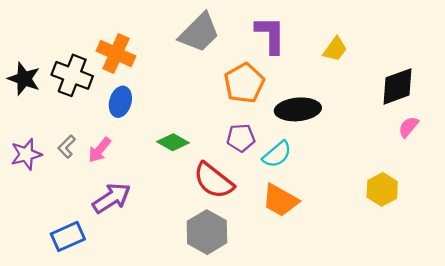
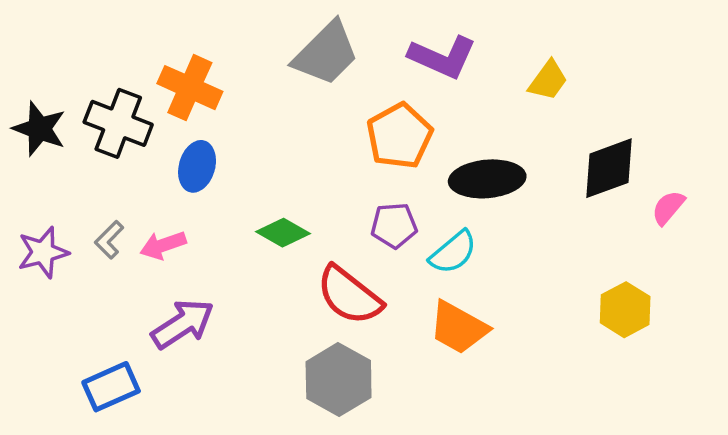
purple L-shape: (270, 35) -> (442, 57), turned 114
black diamond: (398, 86) -> (609, 168), moved
pink arrow: (100, 150) -> (163, 245), turned 32

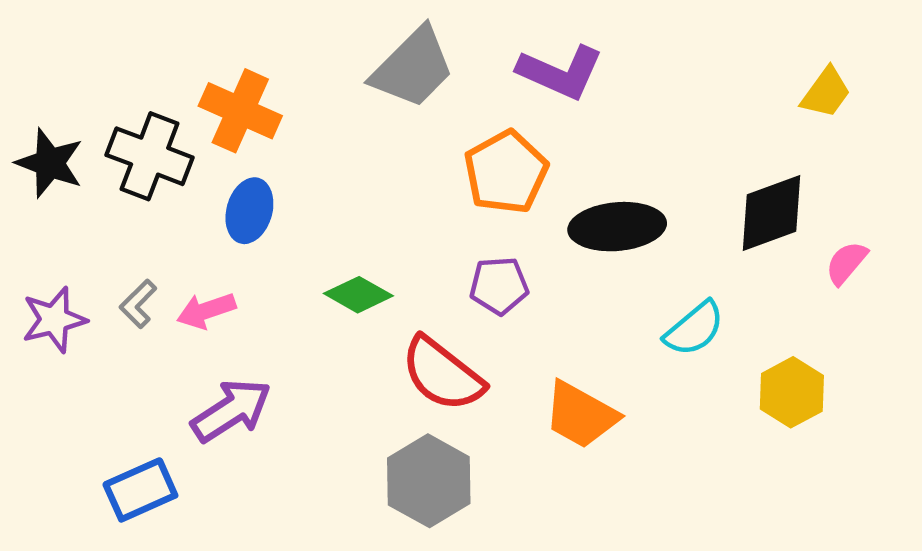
yellow trapezoid: (548, 80) -> (826, 93), moved
cyan semicircle: (453, 252) -> (694, 329), moved

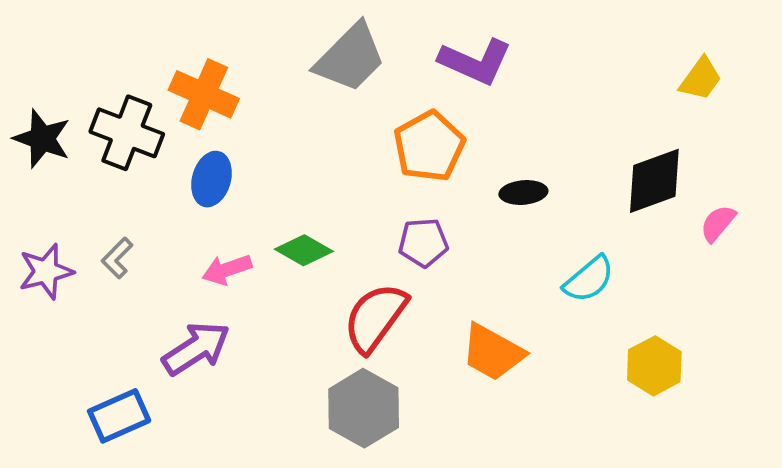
black ellipse: (617, 227) -> (523, 193), size x0.6
pink arrow: (206, 311) -> (227, 270), moved
red semicircle: (442, 374) -> (375, 318), turned 88
yellow hexagon: (792, 392) -> (654, 366), moved

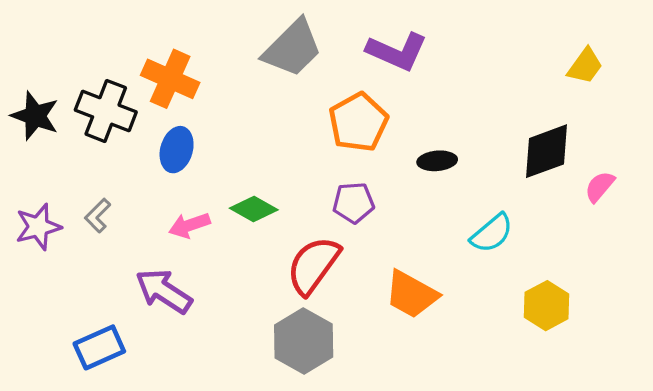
purple arrow: (196, 348) -> (164, 291), turned -114

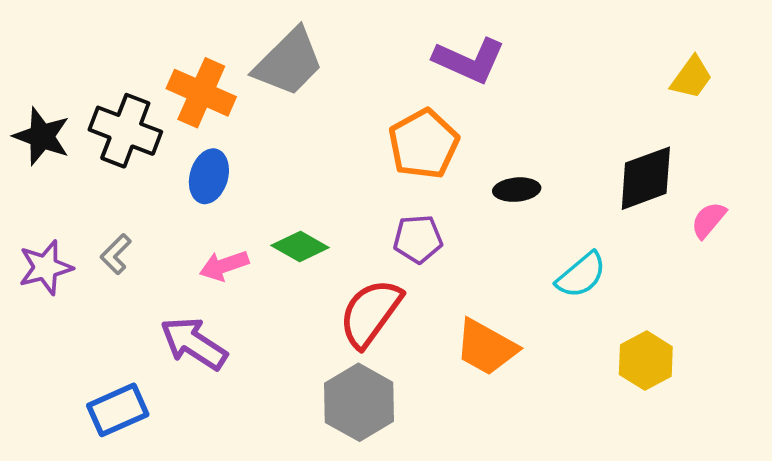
gray trapezoid: (292, 48) -> (289, 62), moved

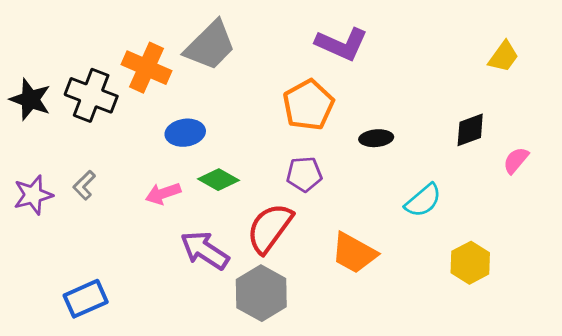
blue ellipse: (209, 176) -> (185, 133), moved, turned 66
black diamond: (646, 178) -> (470, 130), size x0.7
purple arrow: (194, 343) -> (205, 250), moved

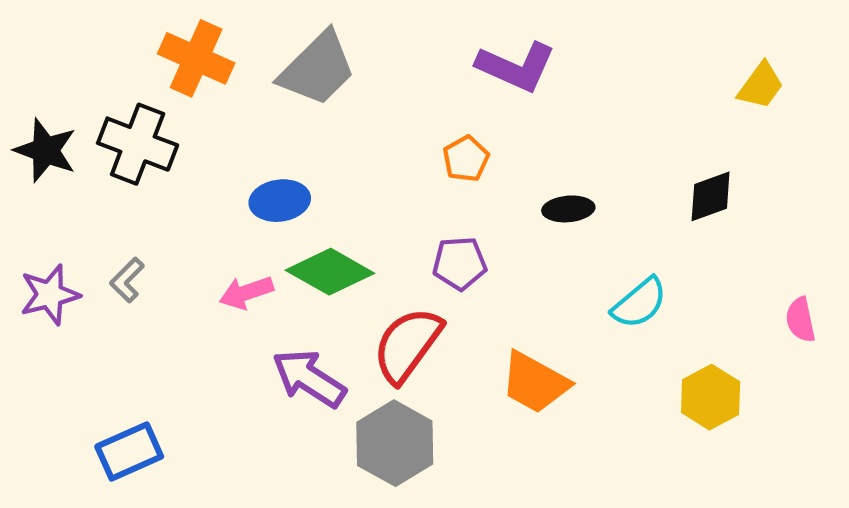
orange cross: (146, 68) -> (196, 58), moved
orange pentagon: (308, 105) -> (466, 159), size x0.6
pink semicircle: (516, 160) -> (800, 320), moved, turned -52
green diamond: (218, 180) -> (330, 272), size x1.4

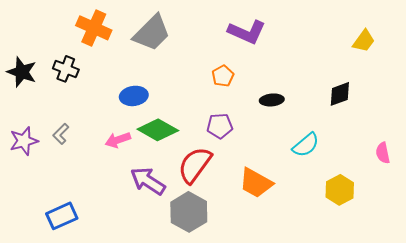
black cross: (138, 144) -> (66, 69), size x0.7

